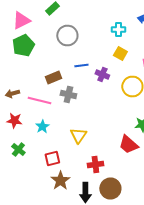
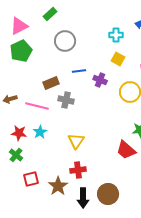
red star: (14, 120) -> (19, 133), moved
red square: (52, 158) -> (31, 179), moved
red cross: (95, 164) -> (78, 170), moved

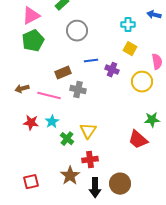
green cross: (16, 155) -> (67, 139), moved
red square: (31, 179) -> (31, 182), moved

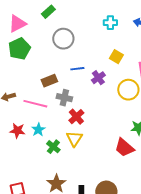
cyan cross: (128, 25) -> (110, 23), moved
purple cross: (112, 70) -> (98, 78), turned 32
red cross: (90, 160) -> (76, 117), moved, turned -35

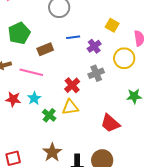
green pentagon: (19, 49) -> (19, 33), moved
gray cross: (64, 98) -> (96, 73), moved, turned -35
yellow triangle: (74, 139) -> (70, 107), turned 48
red trapezoid: (124, 148) -> (110, 123), moved

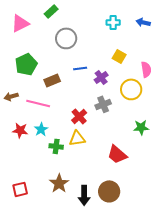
green cross: (49, 115) -> (56, 146), turned -32

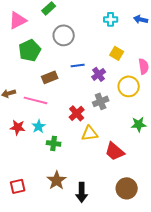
green pentagon: (26, 64) -> (30, 50), moved
yellow triangle: (77, 138) -> (90, 133), moved
brown circle: (109, 191) -> (127, 188), moved

